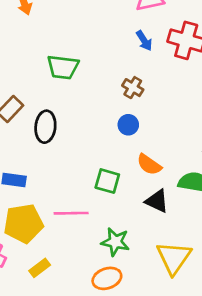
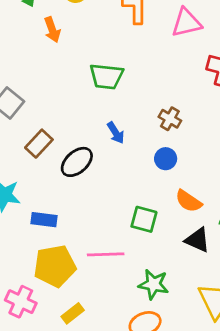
blue arrow: (144, 41) -> (116, 133), moved
green trapezoid: (63, 67) -> (106, 76), moved
black ellipse: (45, 127) -> (77, 162), turned 44

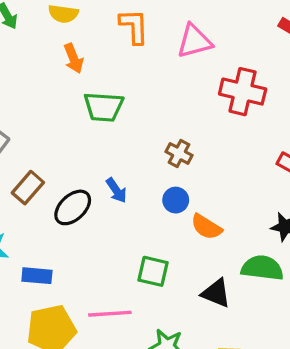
orange arrow: (52, 30) -> (74, 58), moved
blue arrow: (116, 133) -> (116, 190), moved
orange semicircle: (189, 201) -> (206, 227), moved

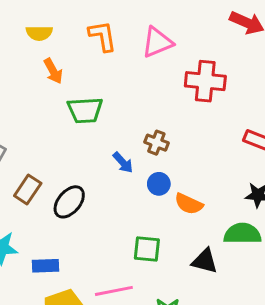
blue arrow: (116, 190) -> (123, 162), moved

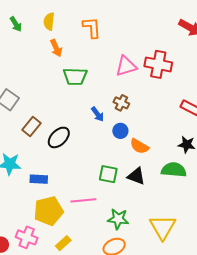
yellow semicircle: (39, 33) -> (49, 21), turned 90
pink triangle: (157, 42) -> (126, 66), moved
black triangle: (205, 261) -> (136, 176), moved

